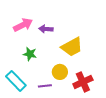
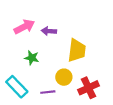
yellow trapezoid: (72, 47) -> (77, 50), turned -55

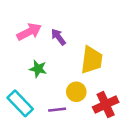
purple arrow: (49, 31) -> (58, 37), turned 48

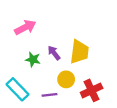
purple arrow: (58, 37) -> (54, 53), moved

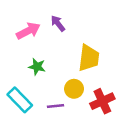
purple arrow: (54, 53) -> (58, 23), moved

